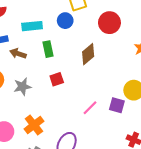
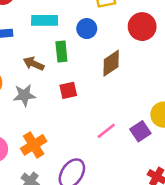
blue circle: (65, 21) -> (87, 29), moved
brown arrow: (18, 54) -> (34, 64), moved
purple square: (117, 105) -> (140, 131), turned 35

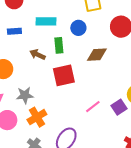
brown diamond: (111, 63) -> (97, 55), turned 30
red square: (68, 90) -> (64, 75), size x1.6
gray star: (24, 95) -> (25, 95), moved

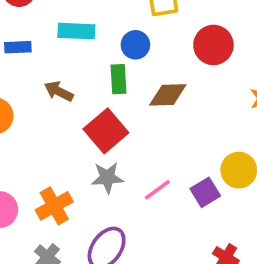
green rectangle: (59, 45) -> (118, 79), moved
red square: (64, 75) -> (106, 131), turned -30
gray star: (25, 95) -> (107, 178), moved

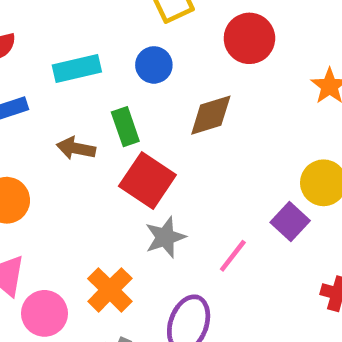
green rectangle: (118, 79) -> (125, 127), moved
pink line: (157, 190) -> (233, 256), moved

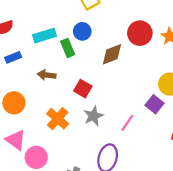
red circle: (249, 38) -> (140, 33), moved
green rectangle: (125, 127) -> (68, 48), moved
red square: (147, 180) -> (83, 89), size x0.7
orange cross: (110, 290) -> (58, 119), moved

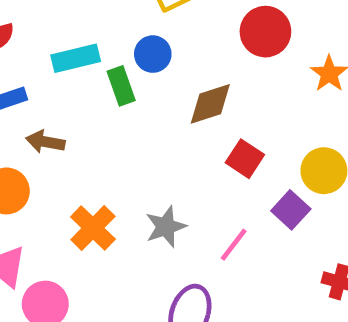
red circle: (140, 33) -> (265, 32), moved
brown arrow: (47, 75) -> (45, 142), moved
red square: (83, 89) -> (245, 159), moved

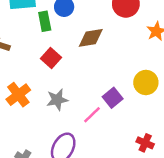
red square: (245, 159) -> (51, 58), moved
purple square: (291, 210) -> (113, 98), moved

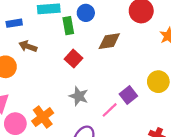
orange cross: (18, 95) -> (43, 117), moved
gray star: (57, 100) -> (79, 96), turned 30

